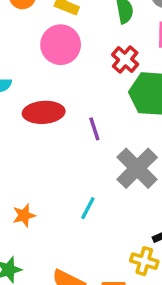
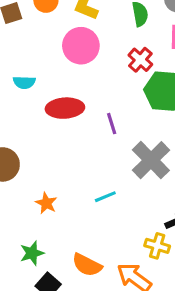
cyan line: (88, 208) -> (105, 197), turned 40
orange star: (24, 215) -> (46, 203), turned -30

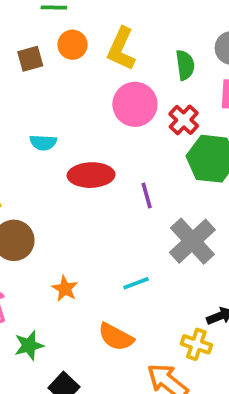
pink circle: (81, 46) -> (135, 104), moved
green star: (32, 253) -> (29, 345), moved
orange semicircle: (87, 265) -> (116, 337), moved

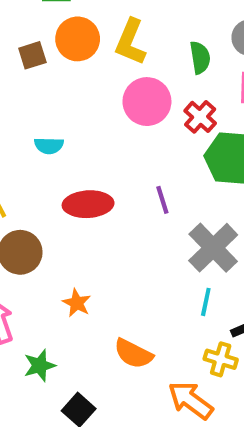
orange circle: (73, 45) -> (78, 39), size x1.4
red ellipse: (91, 175) -> (88, 204), moved
cyan line: (136, 283) -> (206, 302), moved, turned -56

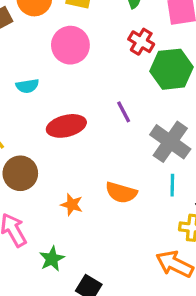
pink circle: (147, 102) -> (70, 45), moved
orange semicircle: (133, 354) -> (121, 193), moved

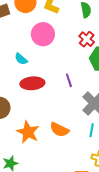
cyan semicircle: (27, 86) -> (21, 59), moved, turned 40
orange star: (72, 205) -> (28, 132), size x1.6

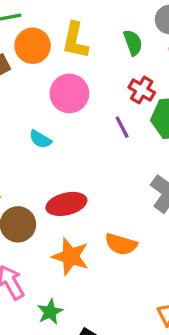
purple line: (69, 80) -> (122, 127), moved
red ellipse: (32, 83) -> (66, 204), moved

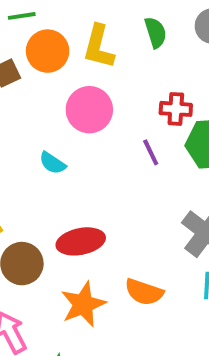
green semicircle: (133, 43) -> (156, 32), moved
red cross: (142, 90) -> (176, 109), turned -30
orange star: (71, 256) -> (83, 304), turned 30

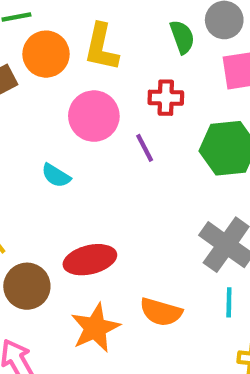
green semicircle: (156, 32) -> (182, 37), moved
red cross: (176, 109) -> (166, 98), moved
purple line: (151, 152) -> (145, 148), moved

